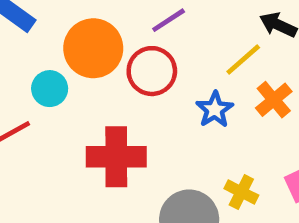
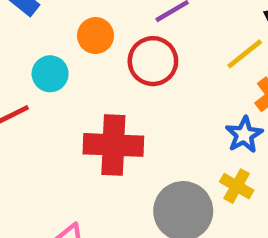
orange circle: (93, 48) -> (96, 36), size x0.6
blue star: (215, 110) -> (244, 135), moved

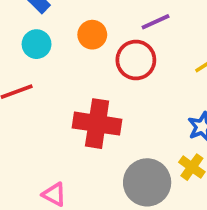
cyan circle: (50, 74) -> (37, 44), moved

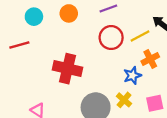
red circle: (136, 60) -> (111, 38), moved

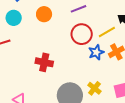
red cross: (67, 69) -> (44, 62), size x0.7
blue star: (132, 76) -> (96, 52), moved

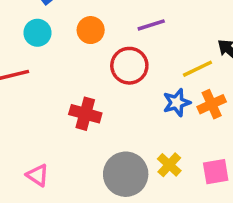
red circle: (82, 34) -> (129, 66), moved

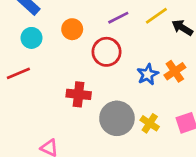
yellow line: (198, 69) -> (156, 16), moved
gray circle: (126, 174) -> (117, 118), moved

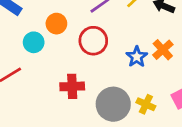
cyan circle: (31, 38) -> (34, 42), moved

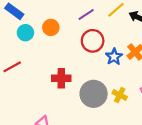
red circle: (93, 41) -> (93, 41), moved
cyan circle: (34, 42) -> (25, 33), moved

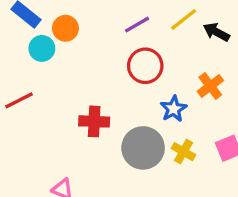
orange circle: (51, 27) -> (65, 28), moved
blue star: (114, 57) -> (174, 109), moved

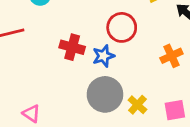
blue star: (174, 109) -> (103, 56), moved
red cross: (94, 121) -> (72, 47), moved

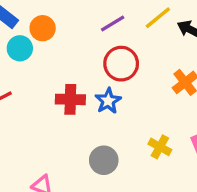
gray circle: (105, 94) -> (104, 160), moved, size x0.7

